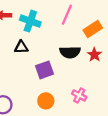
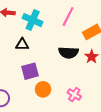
purple square: (44, 70) -> (30, 71), moved
orange circle: (46, 101) -> (43, 89), moved

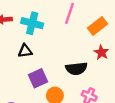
black semicircle: (68, 53) -> (76, 69), moved

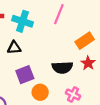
orange rectangle: (97, 26) -> (85, 41), moved
red star: (101, 52) -> (88, 63), moved

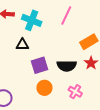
purple square: (25, 75) -> (40, 65), moved

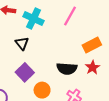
black triangle: (22, 45) -> (22, 43), turned 48
purple square: (40, 65) -> (25, 72), moved, turned -30

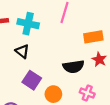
orange rectangle: (92, 45) -> (93, 37), turned 30

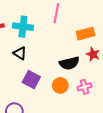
pink cross: (87, 93) -> (85, 87), turned -32
orange circle: (53, 94) -> (60, 85), moved

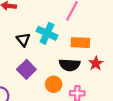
cyan cross: (23, 27) -> (47, 33), moved
orange rectangle: (86, 34) -> (80, 43), moved

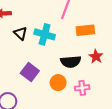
black triangle: (23, 40) -> (20, 33), moved
orange rectangle: (80, 43) -> (85, 30), moved

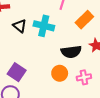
orange rectangle: (85, 30) -> (84, 20), turned -36
purple square: (30, 72) -> (17, 72), moved

